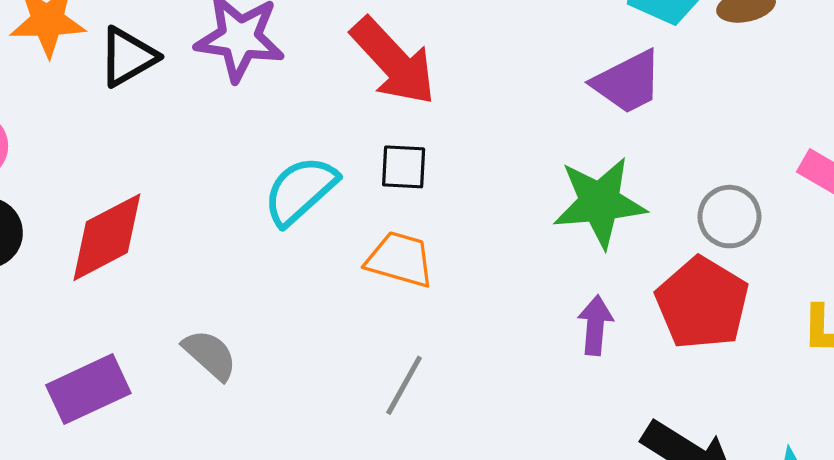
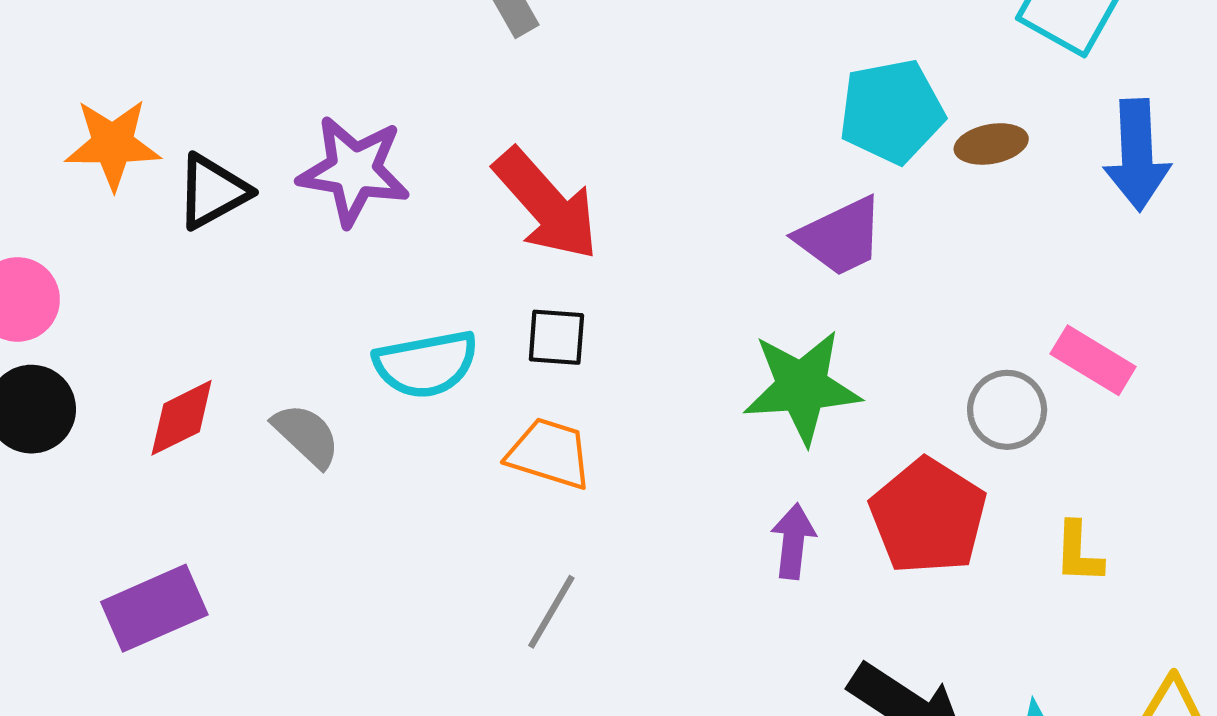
cyan semicircle: (300, 190) -> (426, 364), turned -150
gray circle: (729, 217) -> (1007, 410), moved
red diamond: (107, 237) -> (182, 418), size x0.7
gray semicircle: (210, 355) -> (306, 435), moved

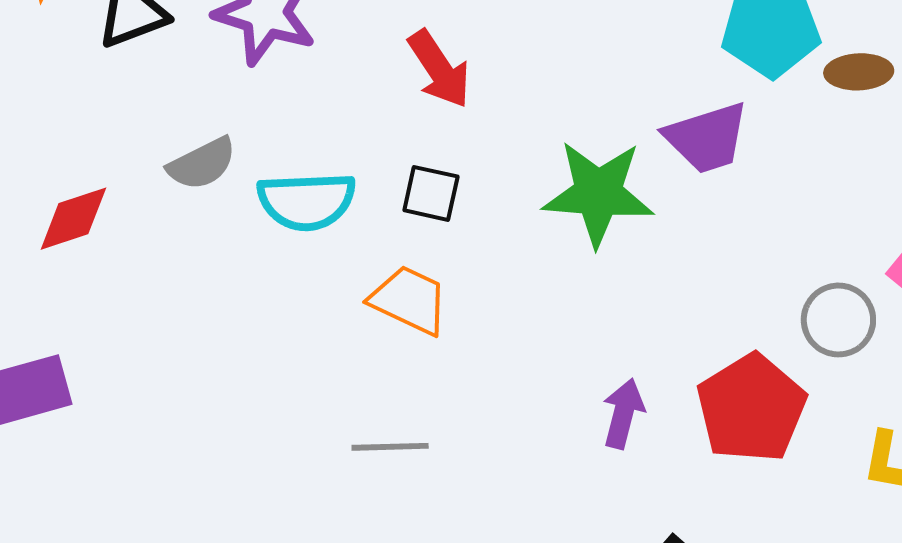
red arrow: (546, 204) -> (439, 69), size x0.7
green star: (802, 387) -> (598, 193), moved
gray semicircle: (306, 435) -> (202, 164), moved, turned 102
gray line: (551, 612) -> (390, 447), turned 50

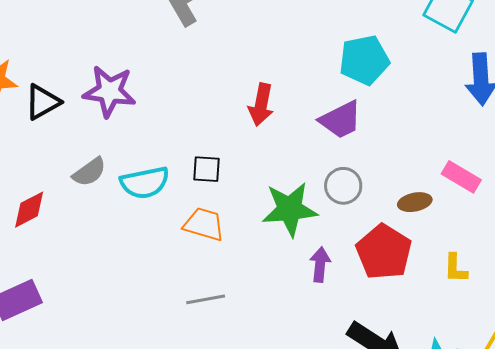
red arrow: (439, 69) -> (261, 105), moved, turned 54
brown ellipse: (859, 72) -> (415, 202), moved
green star: (598, 193) -> (290, 209), moved
gray circle: (838, 320) -> (343, 186), moved

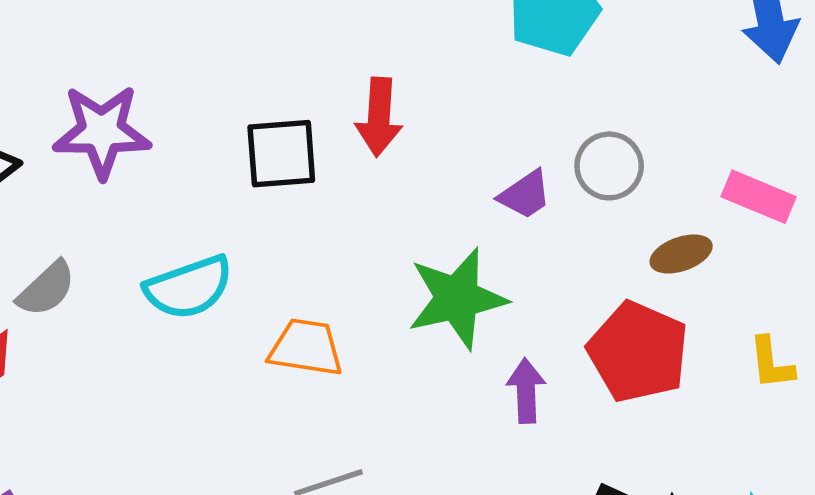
purple trapezoid: (341, 120) -> (525, 195), moved, size x0.7
black square: (207, 169) -> (281, 154), moved, size x1.4
gray semicircle: (89, 172) -> (46, 289), moved
gray circle: (343, 186) -> (609, 166), moved

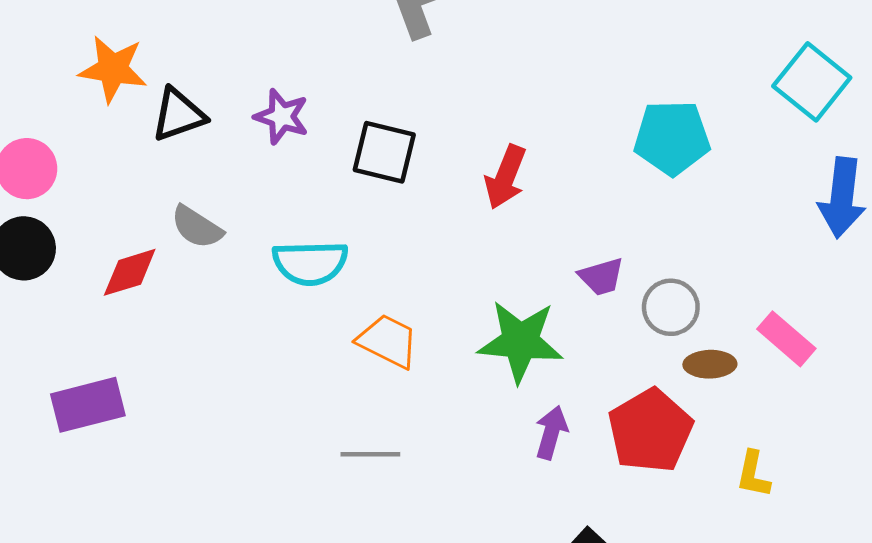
purple star: (102, 131) -> (282, 117), size x0.7
black square: (281, 154) -> (384, 152), moved
gray circle: (609, 166) -> (671, 307), moved
gray semicircle: (46, 289) -> (197, 227), turned 58

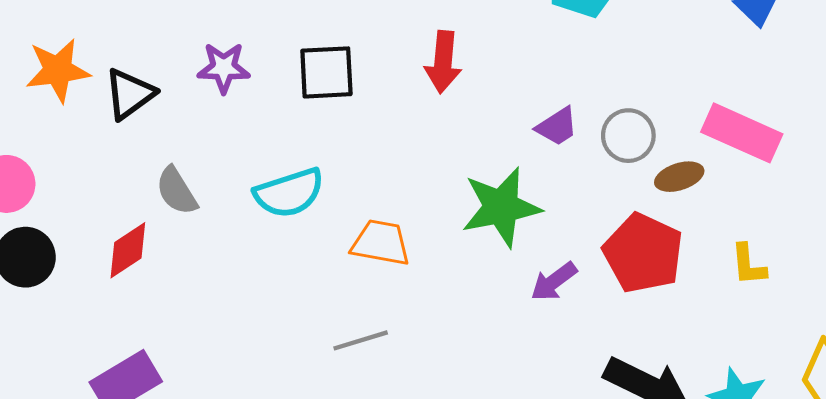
gray semicircle: (197, 227) -> (177, 191), turned 42
pink rectangle: (786, 339) -> (742, 133), size x1.4
purple arrow: (551, 433) -> (554, 282), turned -126
gray line: (370, 454) -> (361, 340), moved

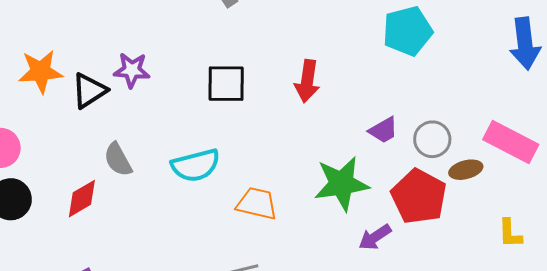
purple star: (224, 68) -> (132, 70), moved
red pentagon: (643, 253) -> (419, 197), moved

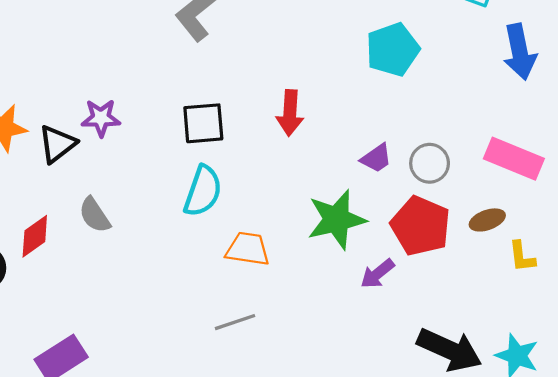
cyan semicircle: (196, 165) -> (203, 191), moved, turned -51
brown ellipse: (466, 170) -> (487, 220), moved
red diamond: (82, 199) -> (35, 236), moved

